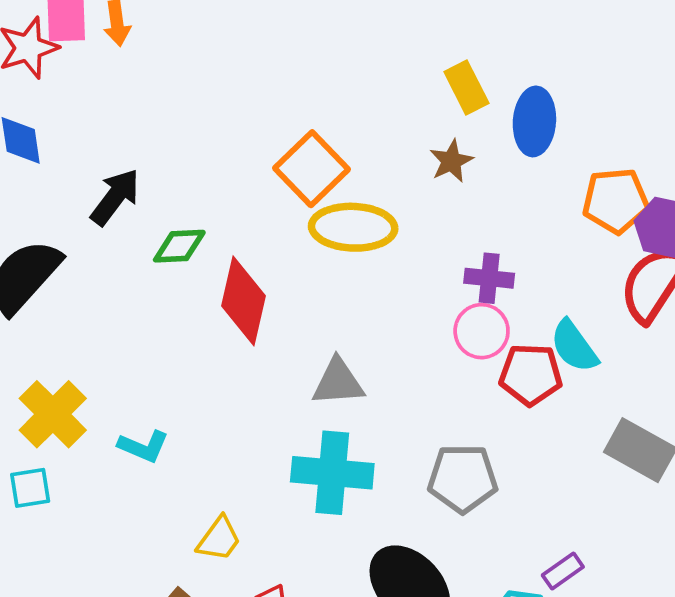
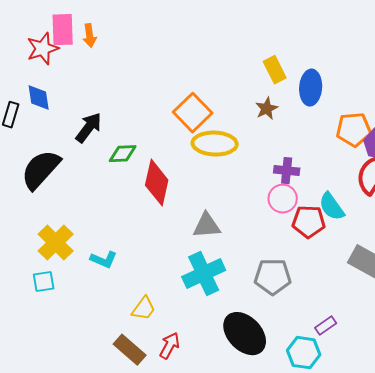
cyan cross: (332, 473) -> (204, 274), turned -30

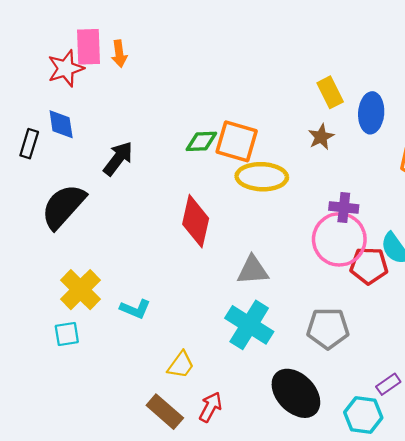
orange square: (193, 113) -> (237, 141), turned -30
green diamond: (123, 154) -> (201, 141), moved
pink circle: (283, 199) -> (339, 239), size x1.6
cyan cross: (204, 274) -> (249, 325), turned -33

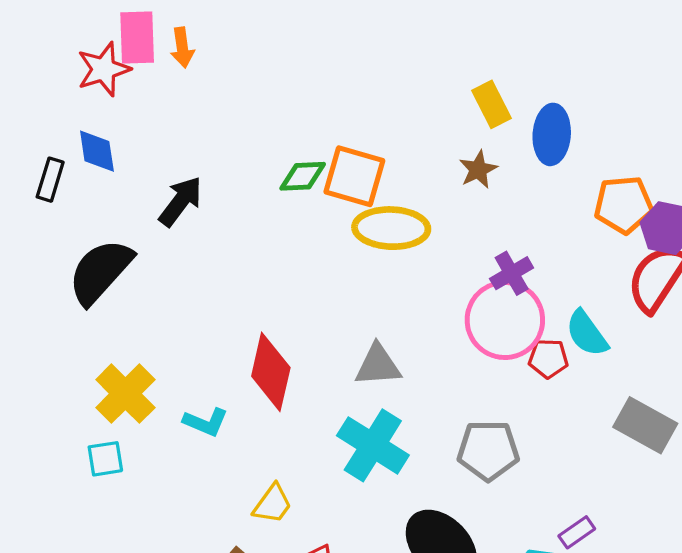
purple cross: (344, 207) -> (512, 273), turned -36
red diamond: (196, 221) -> (271, 372), moved
red pentagon: (369, 266) -> (548, 358), size x0.7

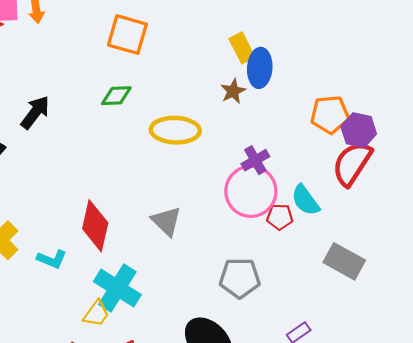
blue ellipse: (552, 134) -> (260, 68), moved
orange square: (354, 176) -> (127, 35), moved
gray triangle: (378, 365) -> (166, 221), turned 48
cyan cross: (373, 445) -> (117, 288), moved

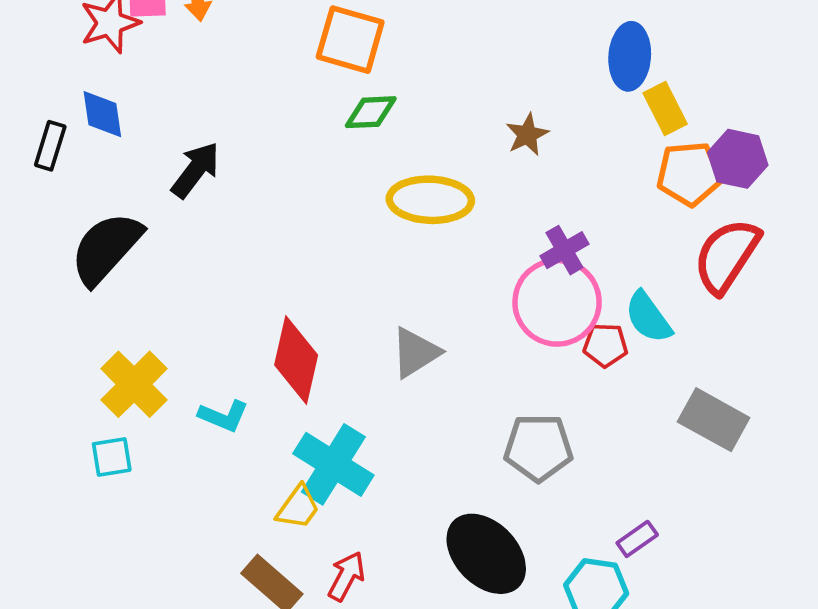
yellow rectangle: (242, 48) -> (665, 108), moved
blue ellipse: (260, 68) -> (630, 56), moved
green diamond: (116, 96) -> (371, 112), moved
purple hexagon: (359, 130) -> (738, 159), moved
gray triangle: (166, 221) -> (415, 353), turned 44

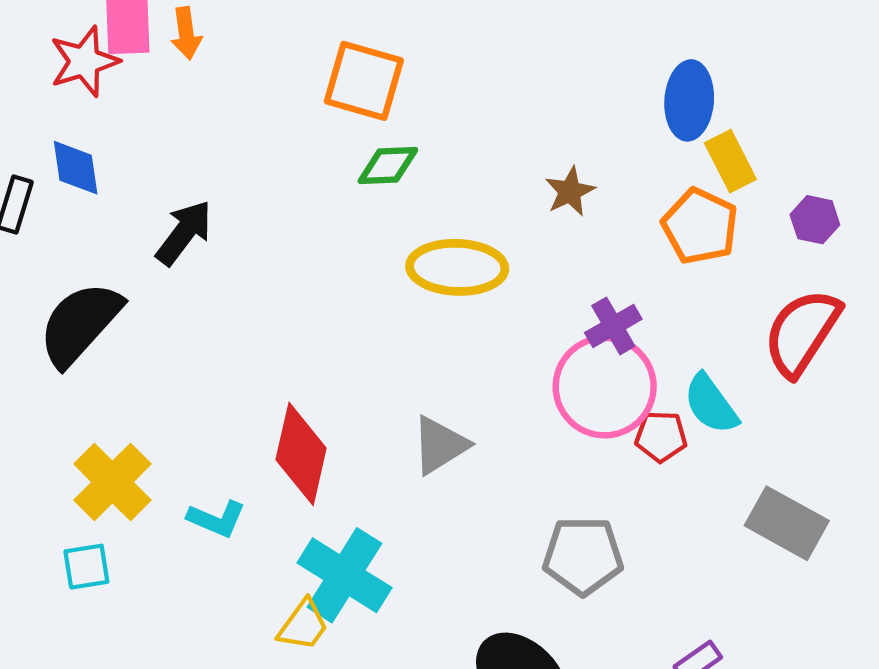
purple hexagon: (738, 159) -> (815, 220), size x0.7
orange pentagon: (689, 174) -> (700, 226), moved, turned 30

